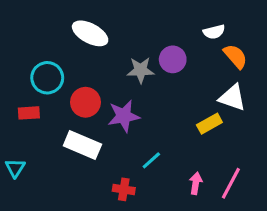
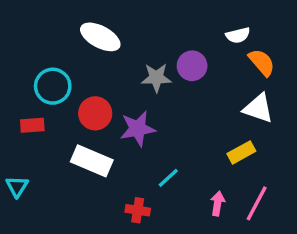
yellow rectangle: (209, 124) -> (241, 152), moved

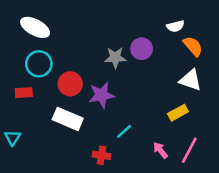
white ellipse: (100, 37) -> (35, 27), moved
pink arrow: (218, 203) -> (160, 150), turned -48

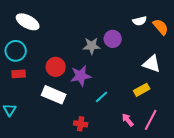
orange semicircle: (193, 46) -> (161, 27), moved
cyan circle: (39, 64) -> (16, 51), moved
cyan line: (124, 131) -> (102, 97), moved

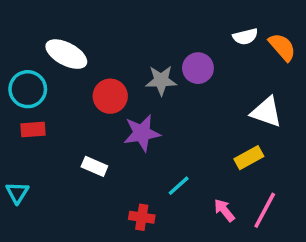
white ellipse: (28, 22) -> (66, 54), moved
red circle: (56, 67) -> (110, 96), moved
white rectangle: (54, 95) -> (94, 166), size x0.6
cyan line: (102, 97) -> (179, 186), moved

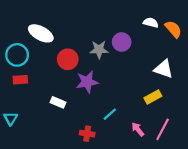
white semicircle: (245, 37) -> (151, 23), turned -152

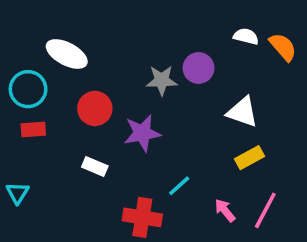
red circle: (68, 59) -> (95, 108), moved
white triangle: (164, 69) -> (242, 112), moved
red cross: (87, 134) -> (142, 217), size x1.5

